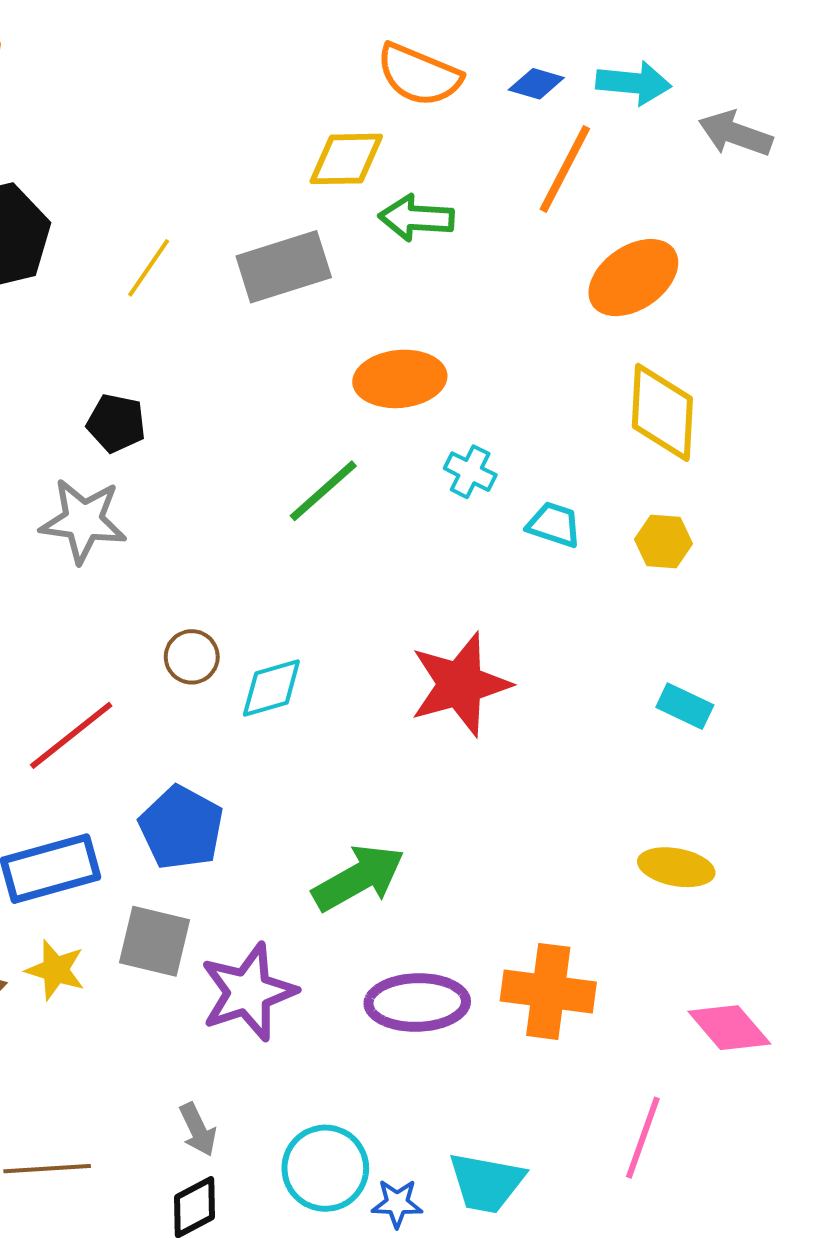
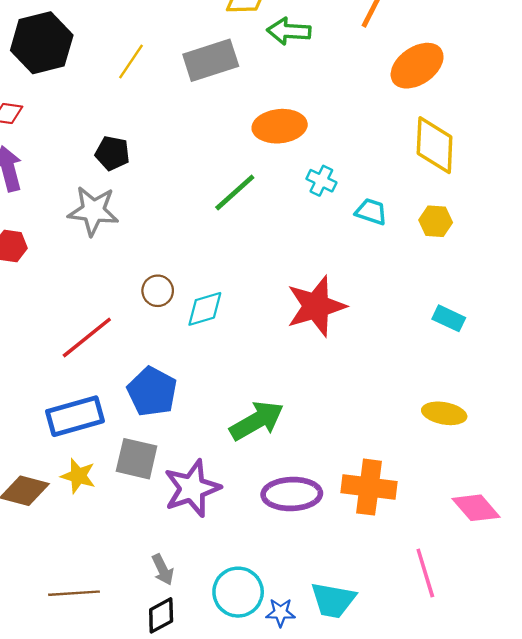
pink line: (643, 1138) -> (425, 573), turned -36

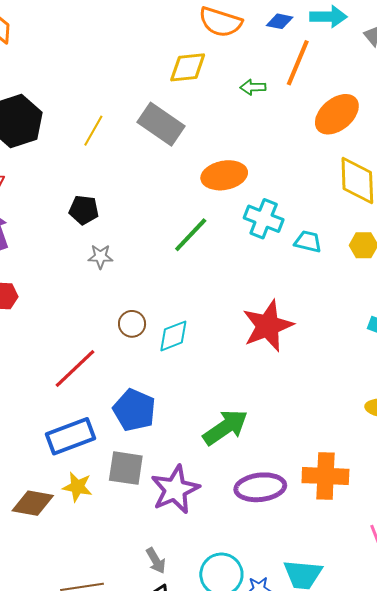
green arrow: (289, 31) -> (253, 87), moved, size x0.7
gray rectangle: (211, 60) -> (161, 124), turned 57
cyan cross: (321, 181) -> (264, 219), size x1.5
gray star: (93, 211) -> (100, 257), moved, size x0.6

